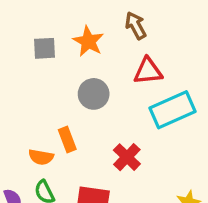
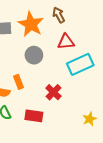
orange star: (88, 41) -> (31, 24), size x1.4

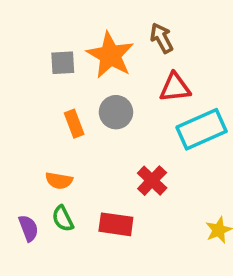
orange rectangle: (19, 82) -> (74, 124), moved

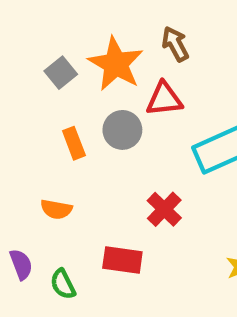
gray square: (63, 63) -> (61, 73), turned -36
red triangle: (175, 87) -> (164, 99), moved
green semicircle: (63, 219) -> (63, 284), moved

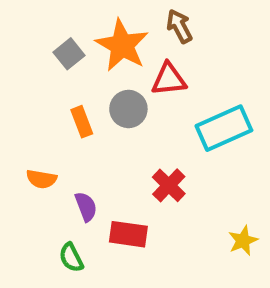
orange semicircle: (56, 209) -> (41, 179), moved
purple semicircle: (21, 264) -> (86, 207), moved

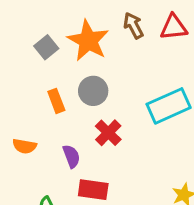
red triangle: (169, 79) -> (174, 27), moved
red cross: (169, 185) -> (108, 133), moved
purple semicircle: (86, 207) -> (71, 156), moved

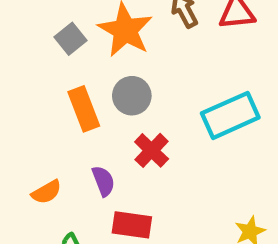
orange rectangle: (56, 101) -> (84, 109), size x1.4
orange semicircle: (24, 146) -> (46, 192), moved, turned -40

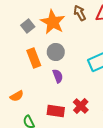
red cross: (152, 150) -> (81, 106), moved
purple semicircle: (103, 181) -> (58, 76), moved

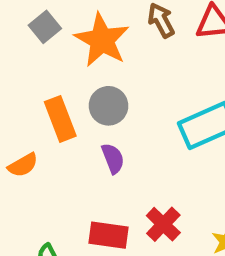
gray square: (28, 26) -> (45, 27), moved
orange semicircle: (17, 96) -> (23, 165), moved

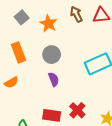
orange star: (102, 40) -> (48, 24), size x0.7
orange rectangle: (60, 119) -> (19, 52), moved

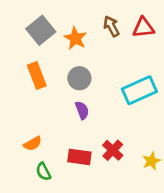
gray square: (22, 17) -> (41, 30), size x1.5
orange semicircle: (11, 82) -> (33, 144), moved

